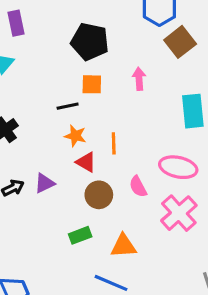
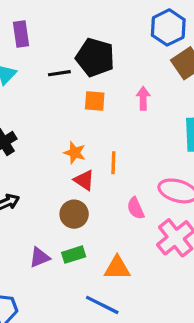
black line: (68, 106) -> (59, 73), moved
purple triangle: (44, 183) -> (40, 257), moved
brown circle: (99, 195) -> (74, 214), moved

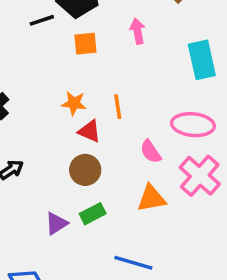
orange triangle: (117, 268) -> (151, 198), moved

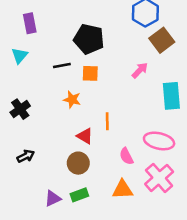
black line: (42, 20) -> (62, 65), moved
pink arrow: (137, 31) -> (140, 70), moved, turned 48
orange star: (74, 103) -> (72, 100), moved

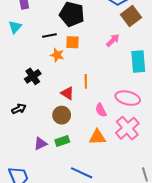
orange star: (72, 100) -> (57, 55), moved
black cross: (20, 109) -> (33, 76), moved

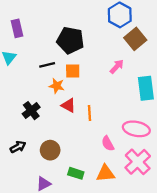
red triangle: (67, 93) -> (68, 105), moved
brown circle: (62, 115) -> (50, 150), moved
green rectangle: (62, 141) -> (76, 173), moved, turned 40

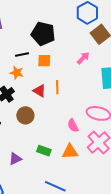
orange star: (57, 86) -> (17, 73), moved
orange line: (90, 113) -> (57, 87), moved
brown circle: (50, 150) -> (25, 115), moved

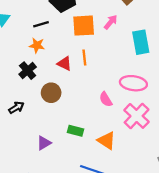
orange square: (44, 61) -> (84, 26), moved, size x1.5
orange triangle: (70, 152) -> (107, 140), moved, turned 42

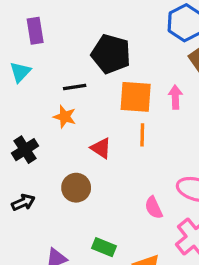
pink arrow: (111, 22) -> (175, 97), turned -49
orange line: (84, 58) -> (142, 135), moved
black cross: (28, 71) -> (25, 150), moved

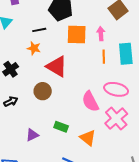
orange line: (142, 135) -> (104, 57), moved
red triangle: (101, 148) -> (57, 66), size x1.6
pink semicircle: (154, 208) -> (90, 101), size x1.5

